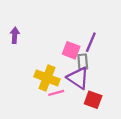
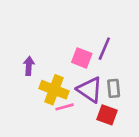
purple arrow: (15, 35) -> (29, 66), moved
gray rectangle: (83, 62) -> (114, 88), moved

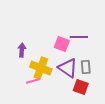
purple line: (104, 49) -> (79, 37), turned 66
pink line: (65, 107) -> (33, 81), moved

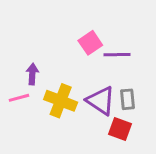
pink square: (62, 44) -> (90, 43), moved, turned 35
pink line: (33, 81) -> (19, 98), moved

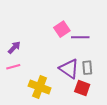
purple arrow: (32, 74) -> (14, 47), moved, turned 40
yellow cross: (61, 101) -> (40, 87), moved

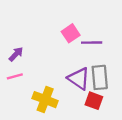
gray rectangle: (87, 68) -> (100, 77), size x1.5

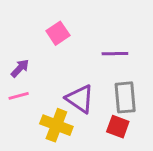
pink square: (71, 33) -> (58, 33), moved
purple triangle: (79, 79) -> (80, 99), moved

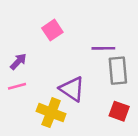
gray rectangle: (125, 97) -> (118, 71), moved
red square: (118, 127) -> (119, 111), moved

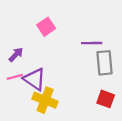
purple triangle: (72, 89) -> (35, 79), moved

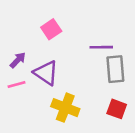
purple triangle: (35, 79) -> (46, 73), moved
yellow cross: (45, 100) -> (65, 108), moved

